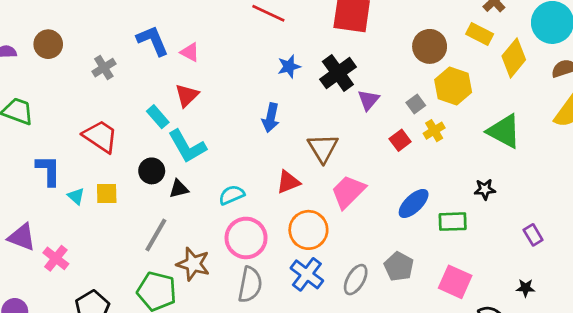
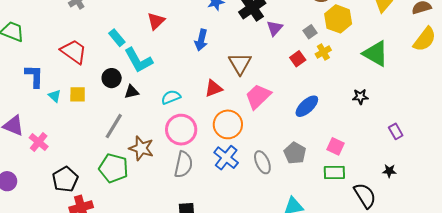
red triangle: (187, 95) -> (156, 21), moved
green rectangle: (453, 222) -> (334, 173), moved
gray ellipse: (356, 280) -> (262, 162), turned -55
pink square: (455, 282) -> (336, 146), moved, size x0.7

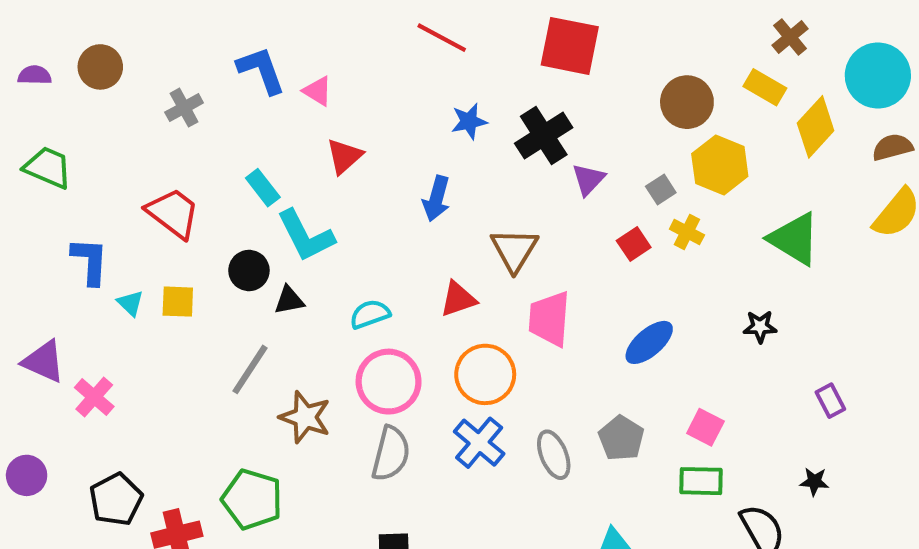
yellow cross: (323, 52) -> (687, 232), turned -35
pink trapezoid: (258, 96) -> (549, 319), turned -44
green pentagon: (114, 168) -> (252, 499), moved
black pentagon: (65, 179) -> (116, 499), moved

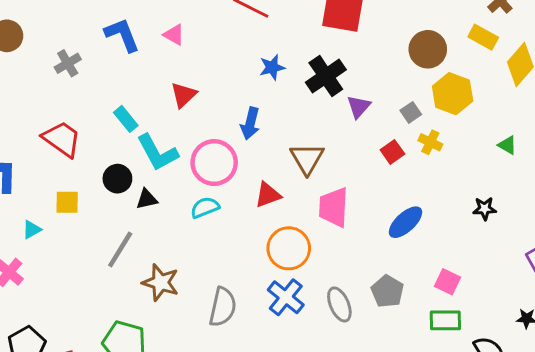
pink triangle: (318, 91) -> (174, 35), moved
green triangle: (794, 239) -> (507, 145), size x0.5
cyan triangle: (130, 303) -> (32, 230), moved, turned 48
pink circle: (389, 382) -> (214, 163), moved

